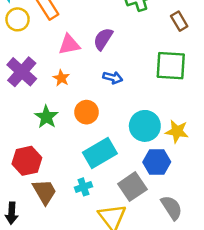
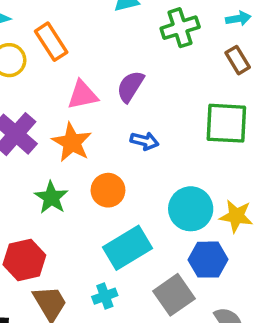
orange star: (61, 78) -> (72, 142), size x1.6

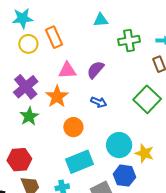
green square: (226, 123) -> (147, 99), turned 32
green star: (51, 198) -> (29, 116), moved

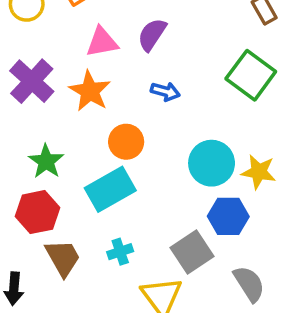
green star: (29, 116) -> (46, 161), moved
cyan rectangle: (79, 162) -> (110, 189), moved

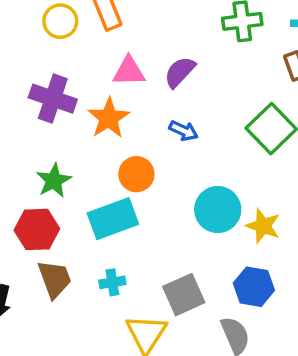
purple cross: (32, 81) -> (53, 99), turned -33
blue hexagon: (228, 216) -> (254, 287), moved

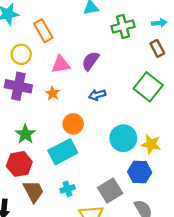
yellow circle: (60, 21) -> (21, 54), moved
orange star: (109, 118) -> (53, 93), size x0.6
blue arrow: (184, 131) -> (97, 95), turned 147
blue hexagon: (254, 287) -> (140, 172), moved

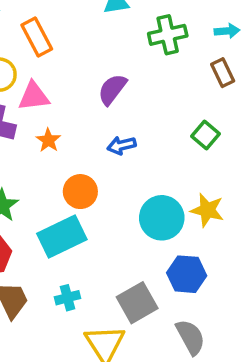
pink triangle: (61, 64) -> (34, 96), moved
green square: (148, 87) -> (205, 135), size x0.6
yellow star: (151, 144) -> (207, 210), moved

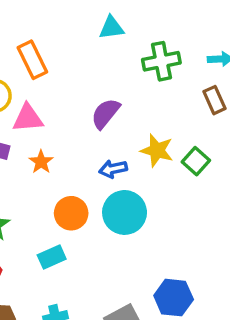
yellow star: (207, 210) -> (157, 150), moved
cyan circle: (162, 218) -> (125, 212), moved
cyan rectangle: (62, 236) -> (52, 257), size x0.6

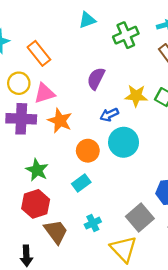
orange star: (41, 162) -> (60, 121), size x1.5

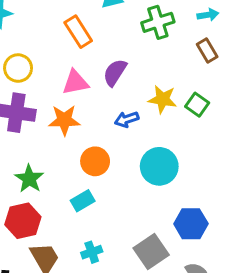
orange rectangle: (39, 53) -> (78, 32), moved
pink triangle: (44, 93) -> (75, 82), moved
orange star: (60, 121) -> (64, 120), turned -30
cyan circle: (124, 142) -> (159, 166), moved

